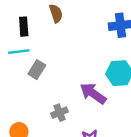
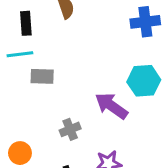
gray rectangle: (37, 70) -> (42, 76), turned 60

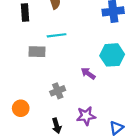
cyan line: (20, 54) -> (57, 35), moved
purple arrow: (111, 106) -> (88, 73), size x0.6

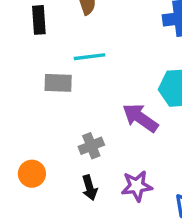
purple arrow: (88, 73) -> (140, 118), size x1.5
black arrow: (57, 126) -> (90, 188), moved

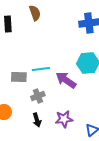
cyan line: (90, 57) -> (41, 69), moved
gray rectangle: (58, 83) -> (19, 77), moved

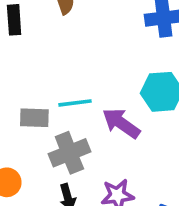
gray cross: (38, 96) -> (69, 153), size x1.5

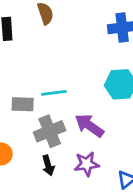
purple arrow: (121, 123) -> (89, 126), moved

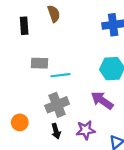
gray rectangle: (23, 104) -> (40, 63), moved
purple arrow: (89, 126) -> (102, 100), moved

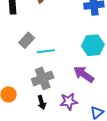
gray rectangle: (40, 63) -> (27, 40), turned -49

